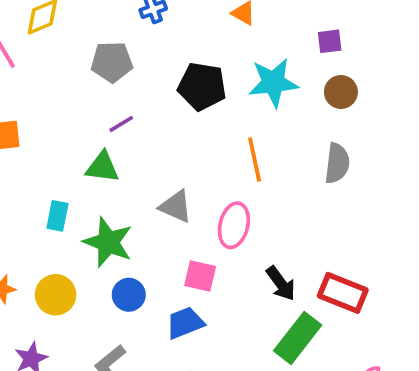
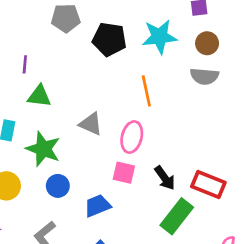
gray pentagon: (112, 62) -> (66, 18), moved
purple line: (121, 124) -> (25, 64), moved, turned -54
gray semicircle: (337, 163) -> (204, 76), moved, turned 88
pink square: (200, 276) -> (124, 173), moved

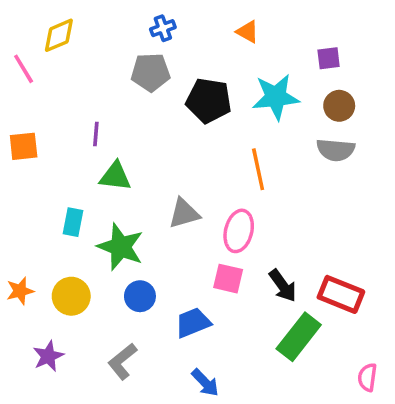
gray triangle: (91, 124) -> (184, 213), turned -40

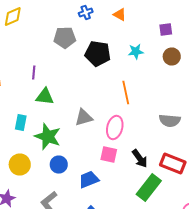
blue cross: (163, 28) -> (86, 12), moved
cyan star: (276, 97) -> (136, 52), size x0.6
gray semicircle: (336, 150) -> (170, 120), moved

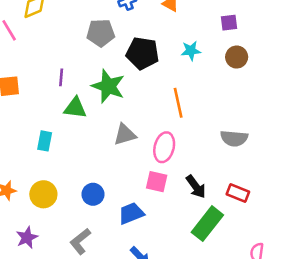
green star: (48, 136) -> (108, 86), moved
red rectangle: (173, 164) -> (238, 193), size x0.7

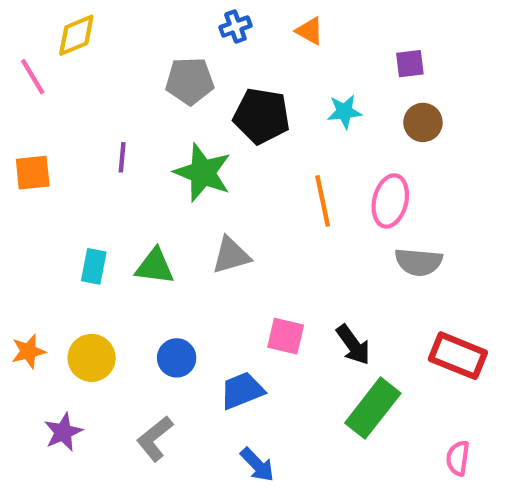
green triangle: (75, 108) -> (155, 266), moved
pink ellipse: (164, 147) -> (390, 201), moved
red rectangle: (238, 193) -> (458, 356), moved, size x1.4

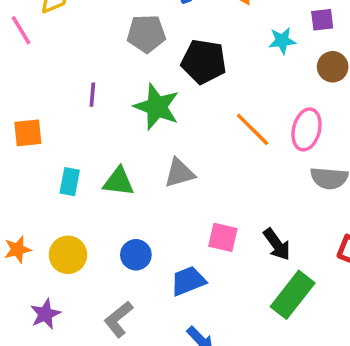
cyan star: (344, 112) -> (282, 41), moved
orange square: (33, 173) -> (28, 133), moved
orange line: (323, 201) -> (253, 129), turned -33

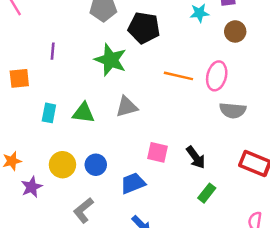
purple line: (92, 95) -> (53, 51), moved
orange line: (253, 129) -> (178, 76), turned -32
yellow circle: (68, 255) -> (62, 165), moved
green rectangle: (293, 295) -> (207, 193), size x0.6
purple star: (45, 314) -> (32, 187), moved

